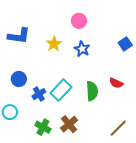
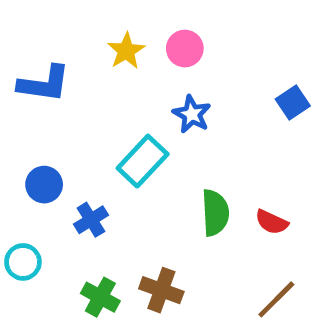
yellow star: (54, 44) -> (126, 51), moved
red semicircle: (116, 83) -> (272, 222), moved
cyan rectangle: (61, 90) -> (143, 161), moved
brown cross: (69, 124) -> (161, 290), turned -30

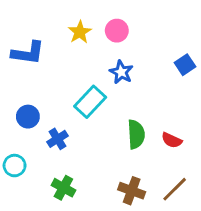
brown cross: (161, 290) -> (132, 191), moved

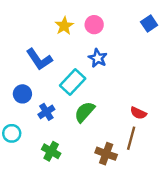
blue L-shape: (28, 53) -> (39, 59), moved, turned 48
blue square: (185, 65) -> (149, 23), moved
green semicircle: (136, 134) -> (85, 112), moved, turned -135
brown line: (175, 189) -> (131, 138), moved, turned -30

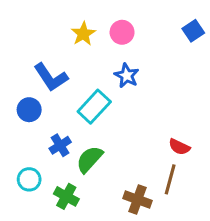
blue circle: (22, 94) -> (29, 110), moved
green semicircle: (85, 112) -> (90, 159), moved
cyan circle: (12, 133) -> (29, 179), moved

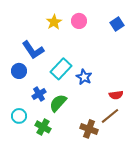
blue square: (193, 31) -> (117, 24), moved
blue star: (127, 76) -> (84, 77), moved
red semicircle: (179, 147) -> (116, 95), turned -32
brown line: (170, 179) -> (110, 116), turned 36

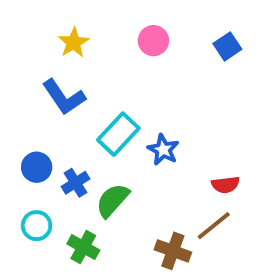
yellow star: (54, 22) -> (74, 43), moved
blue circle: (19, 71) -> (37, 167), moved

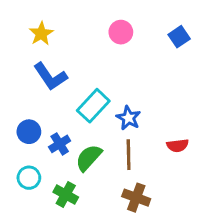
yellow star: (74, 43) -> (41, 34), moved
brown line: (214, 226) -> (129, 155), moved, turned -52

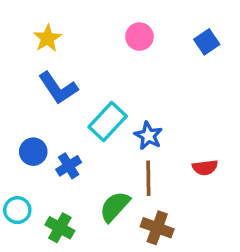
green semicircle: (89, 158) -> (115, 207), moved
cyan circle: (29, 178) -> (17, 210), moved
green cross: (66, 195) -> (60, 228), moved

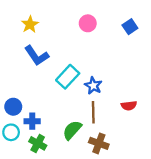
blue circle: (33, 152) -> (13, 107), moved
blue cross: (69, 166) -> (32, 121), moved, turned 32

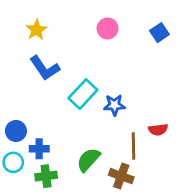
blue star: (93, 86) -> (114, 105), turned -30
brown line: (93, 112) -> (134, 146), moved
green cross: (38, 143) -> (46, 176), turned -36

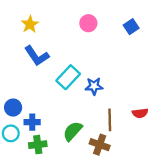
red semicircle: (158, 130) -> (140, 113), moved

